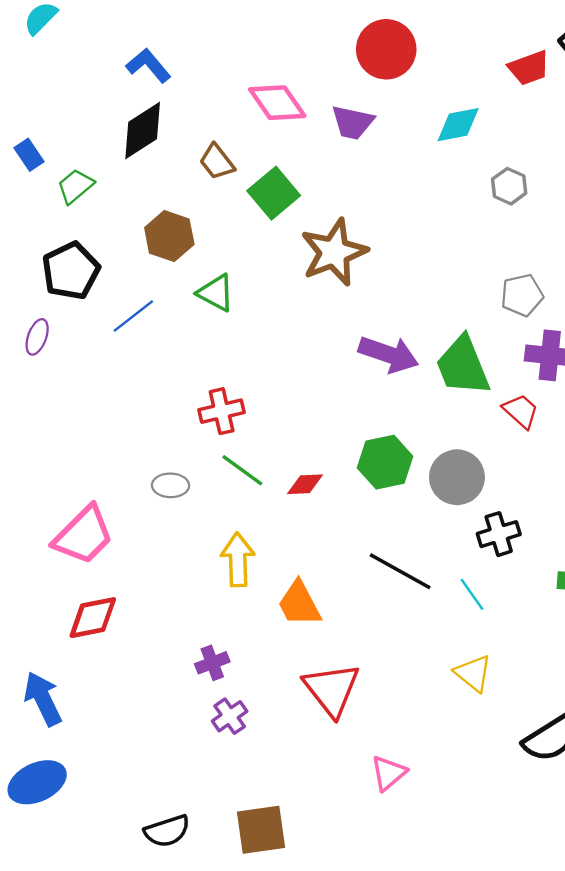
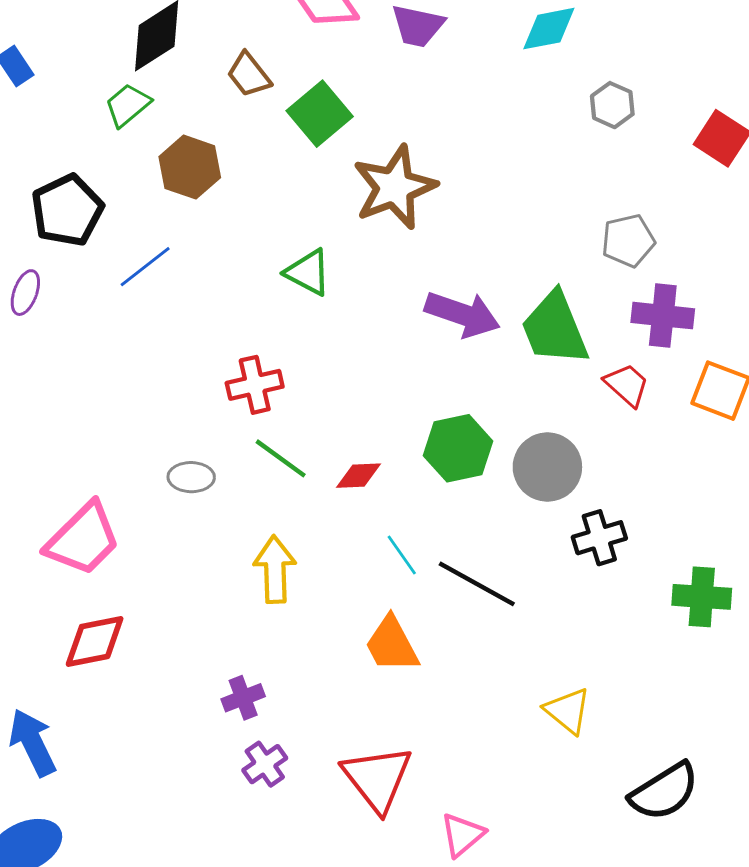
green trapezoid: (75, 186) -> (128, 105), moved
green triangle: (216, 293) -> (308, 272), moved
cyan line: (472, 594) -> (402, 555), moved
orange trapezoid: (299, 604) -> (392, 644), moved
red triangle: (332, 689) -> (377, 779), moved

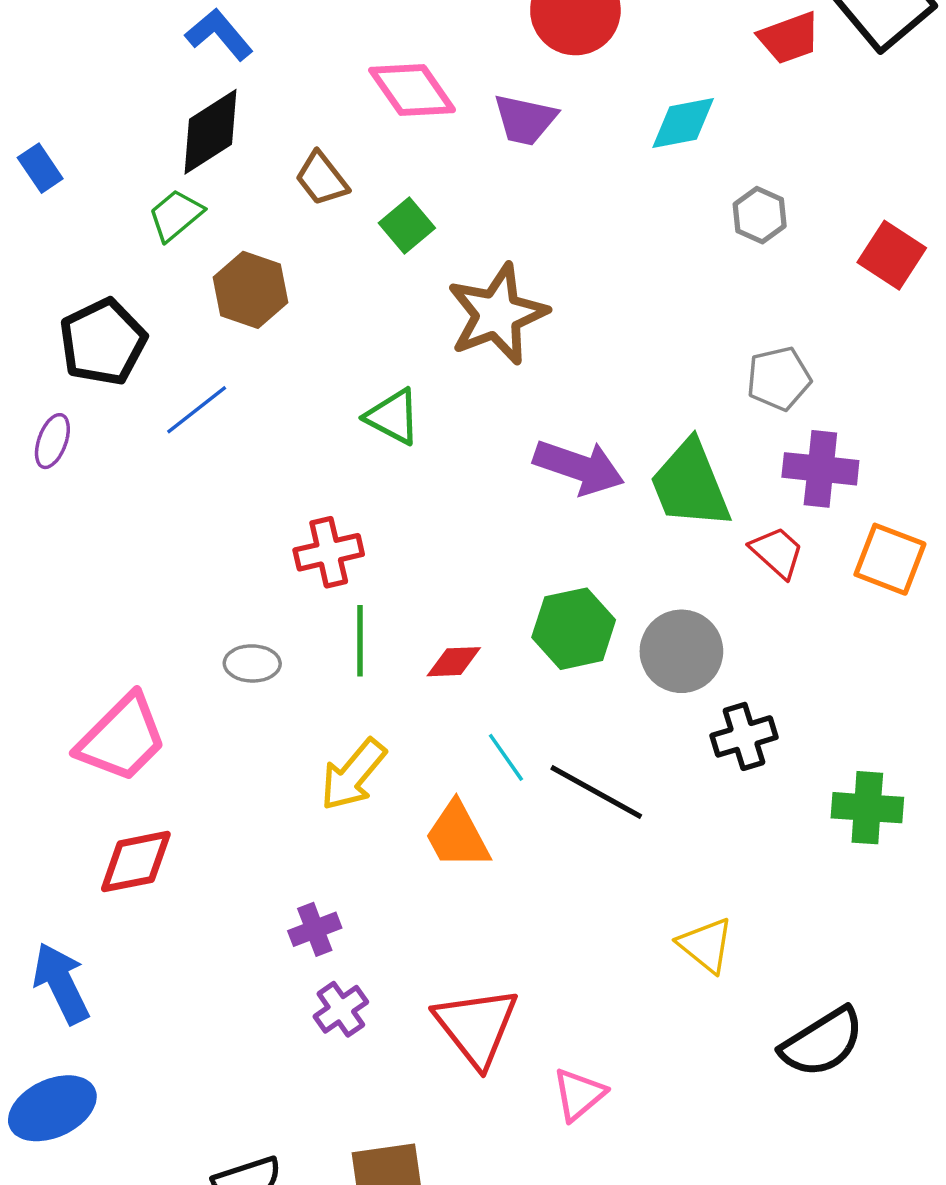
green square: (320, 114) -> (407, 226), size x0.7
green line: (281, 458) -> (360, 641), turned 54
yellow arrow: (275, 569) -> (353, 775), turned -138
orange trapezoid: (392, 644) -> (457, 835), moved

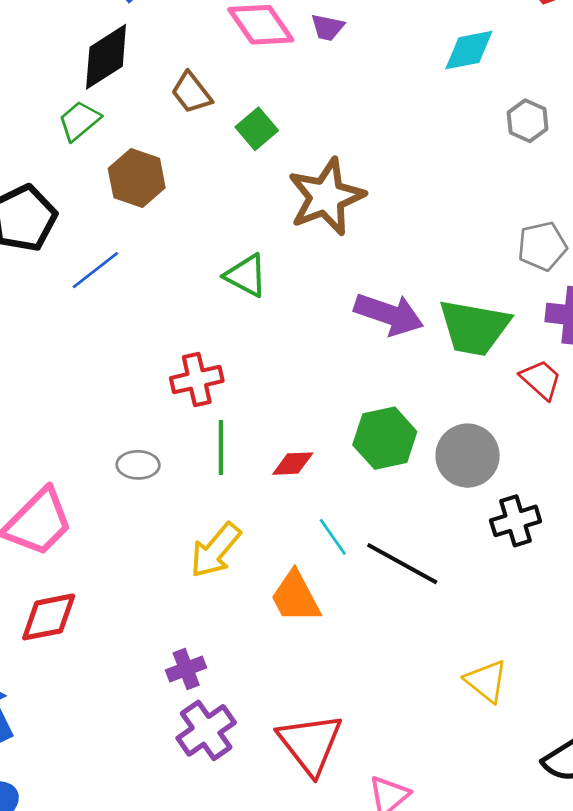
purple trapezoid: (525, 120) -> (327, 27), moved, size x0.7
green trapezoid: (690, 484) -> (474, 327), turned -58
purple cross: (341, 1009) -> (206, 730), size x1.4

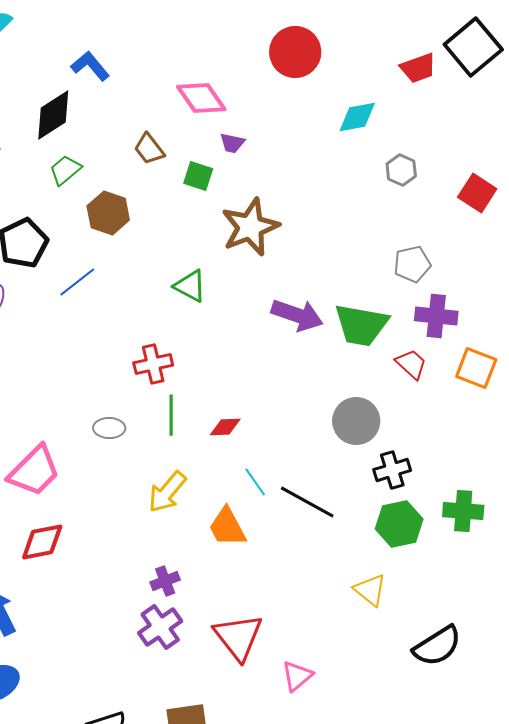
purple trapezoid: (327, 27) -> (232, 143), moved
black diamond: (106, 57) -> (53, 115), moved
green square: (257, 129) -> (198, 176), turned -32
green hexagon: (385, 438) -> (399, 524), moved
purple cross: (186, 669) -> (165, 581), moved

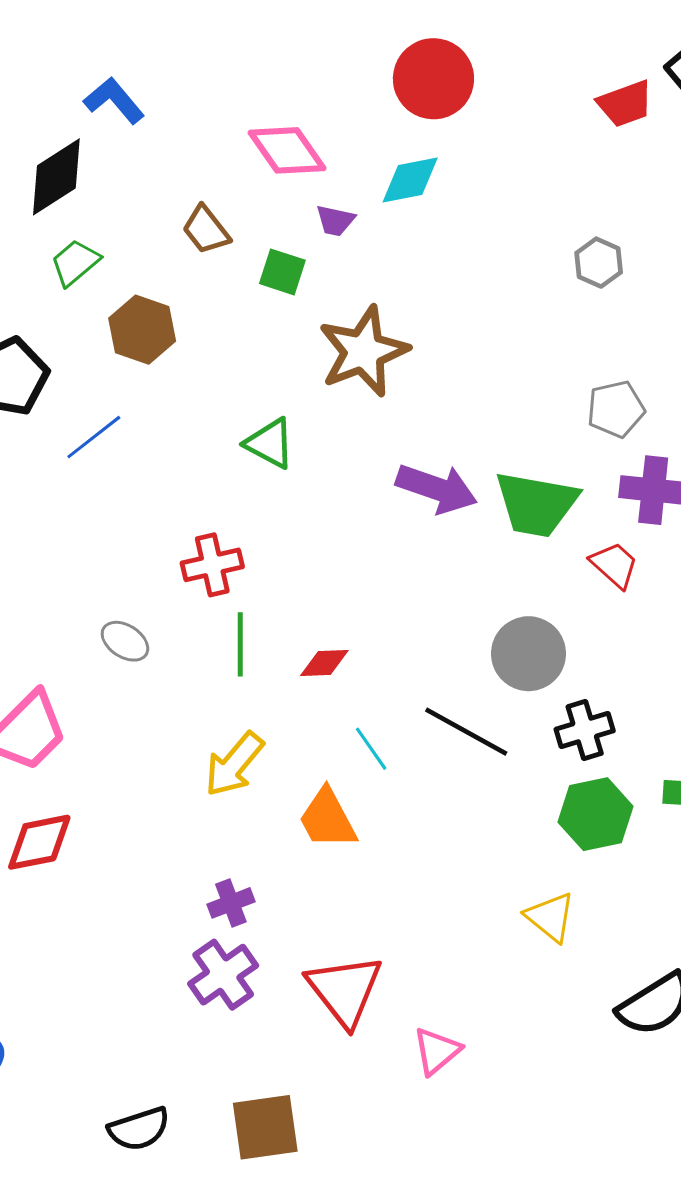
cyan diamond: (357, 117) -> (410, 180), moved
gray ellipse: (109, 428) -> (125, 641), moved, turned 32
black line: (307, 502) -> (466, 732), moved

